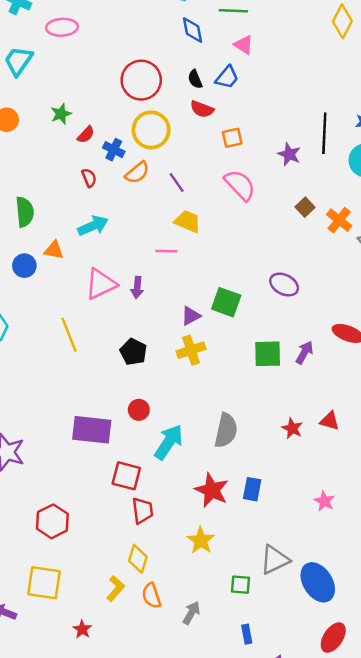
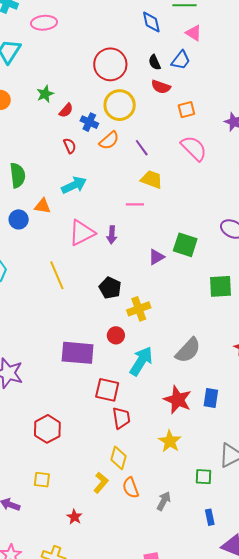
yellow cross: (191, 350) -> (139, 309), moved
gray semicircle: (226, 430) -> (188, 350), turned 32
yellow square: (44, 583) -> (42, 480), size x0.6

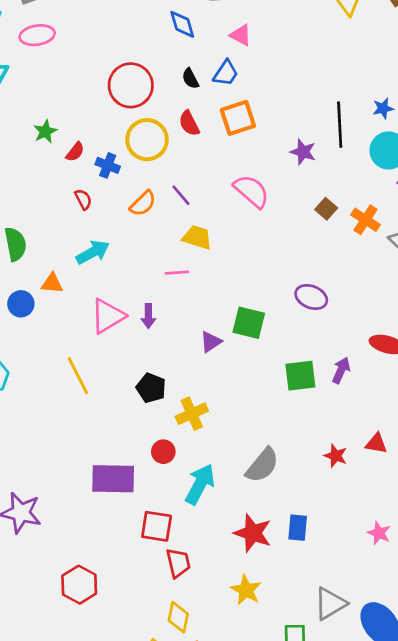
red semicircle: (161, 87) -> (189, 123), moved, turned 48
orange square: (186, 110) -> (238, 118), moved, size x1.5
orange semicircle: (109, 140) -> (143, 203), moved

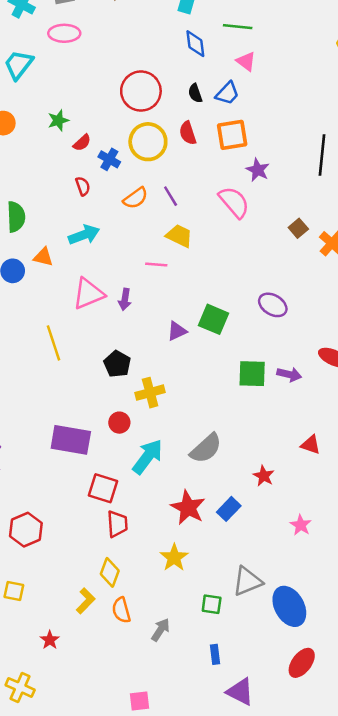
purple star: (303, 152) -> (258, 170), moved
purple arrow: (341, 370) -> (289, 374), turned 70
red star: (336, 456) -> (264, 476), moved
blue rectangle: (298, 528) -> (229, 509), turned 30

